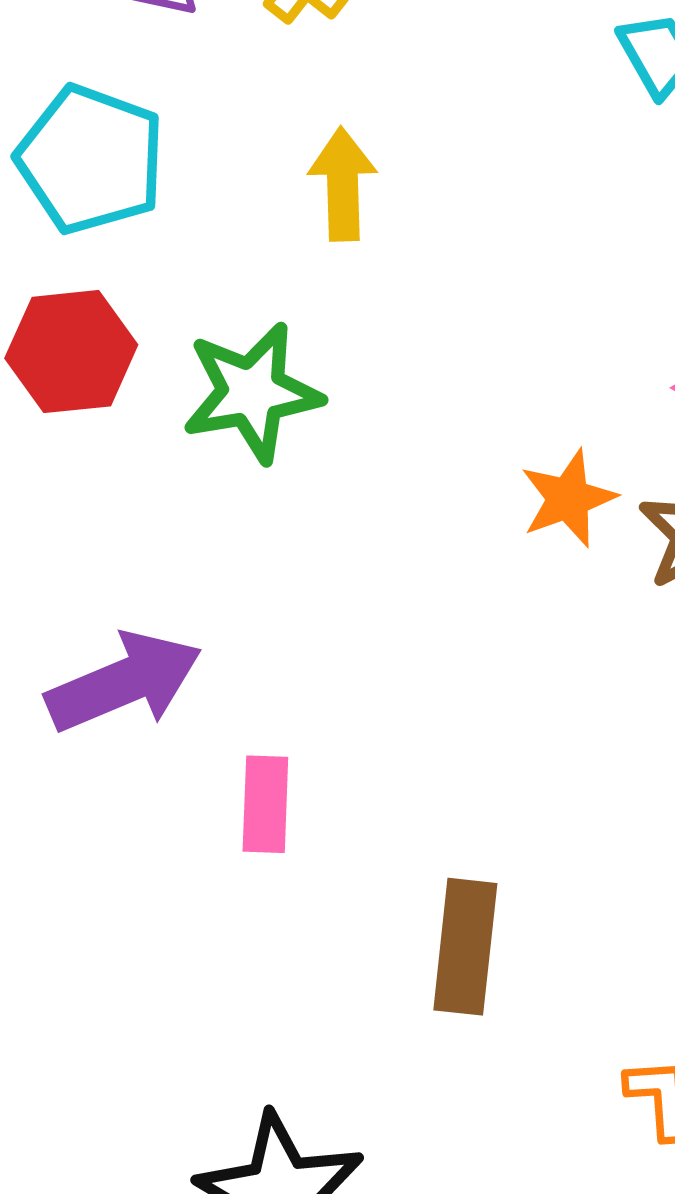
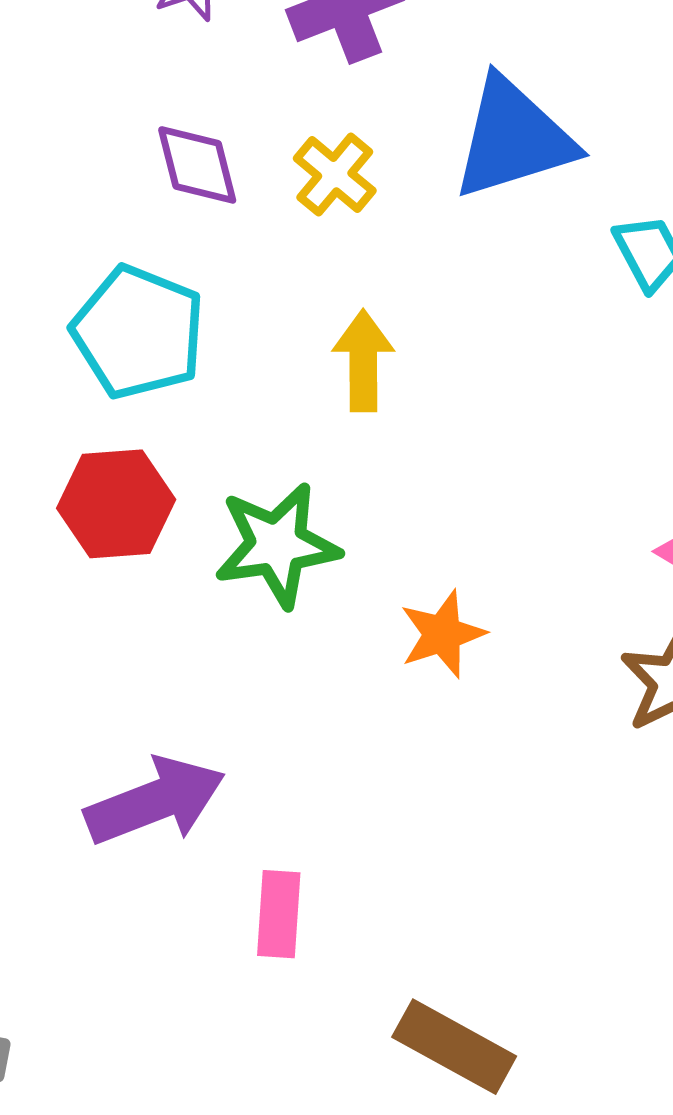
orange star: (568, 498) -> (442, 634), moved
brown rectangle: (465, 947) -> (454, 1047), turned -69

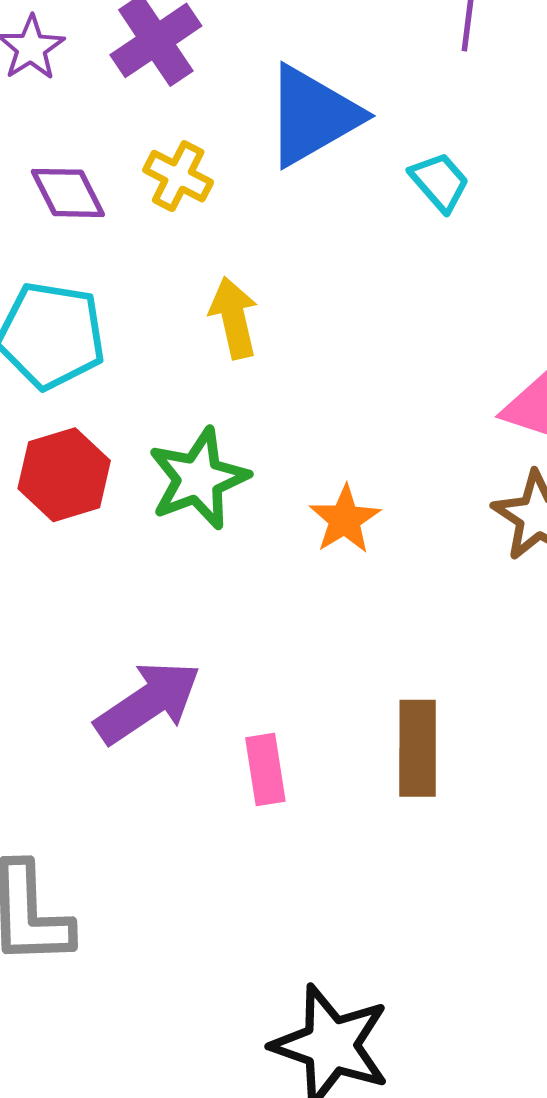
brown rectangle: (454, 1047) -> (418, 748), moved, turned 74

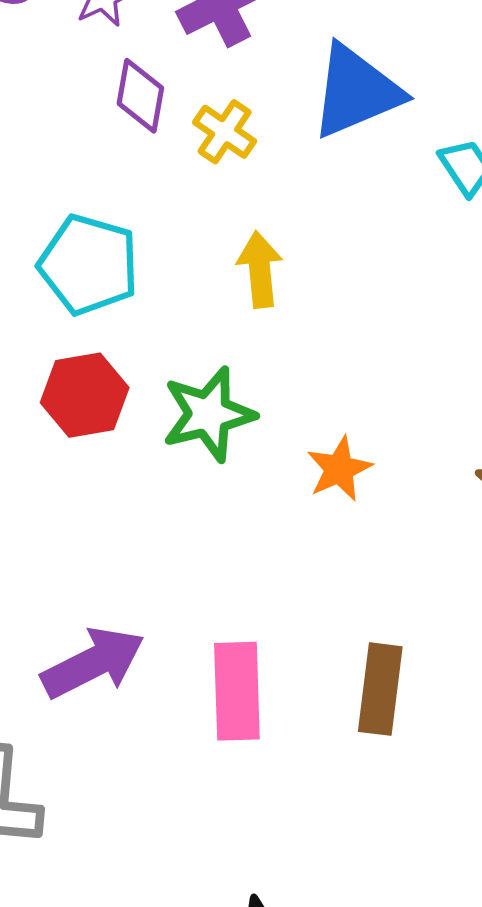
purple diamond: (68, 193) -> (140, 96), moved, turned 30
purple arrow: (148, 702) -> (93, 663), moved
pink rectangle: (265, 769) -> (237, 691), size x1.5

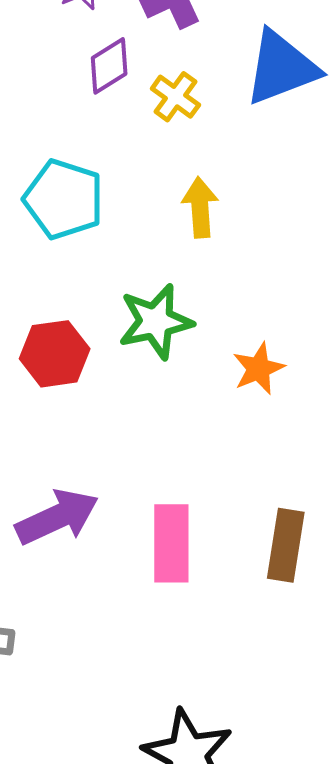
purple diamond: (140, 96) -> (109, 66), turned 46
red hexagon: (85, 395) -> (55, 354), moved

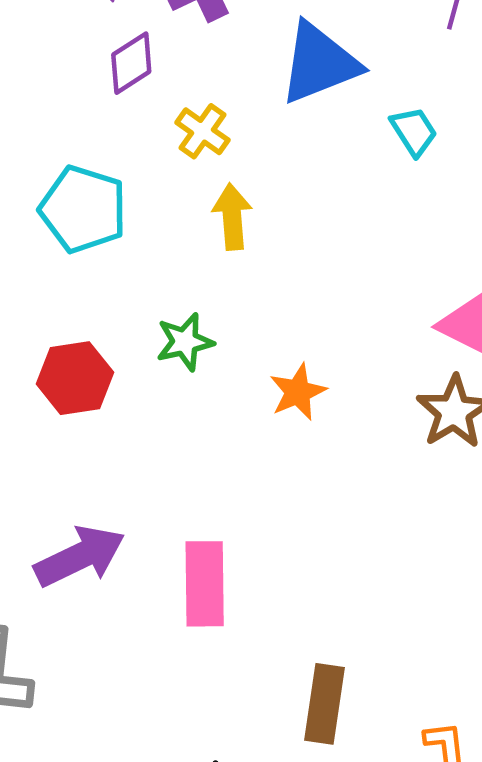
yellow cross: (175, 97) -> (203, 131), moved
green star: (156, 322) -> (185, 342), size x0.7
brown rectangle: (286, 545) -> (325, 704), moved

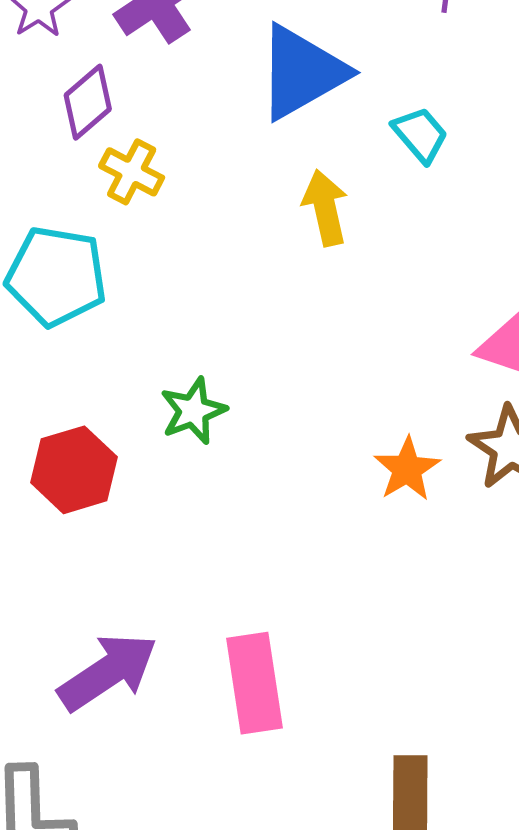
yellow cross: (203, 131) -> (132, 172), moved
yellow arrow: (232, 217) -> (325, 208), moved
orange star: (298, 392) -> (407, 469), moved

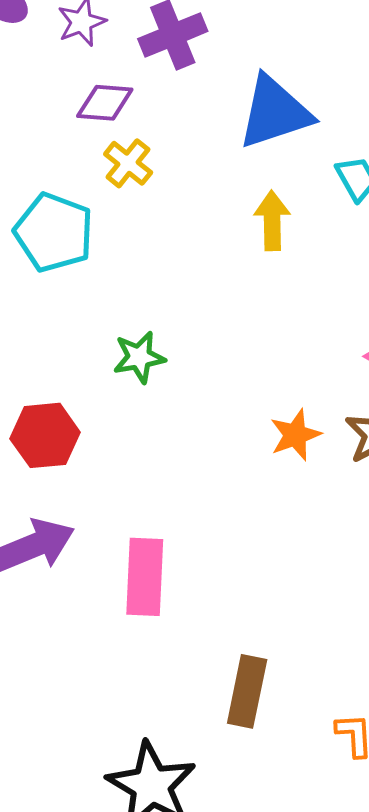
purple diamond: (88, 102) -> (105, 103), turned 34
red hexagon: (74, 470) -> (45, 435), moved

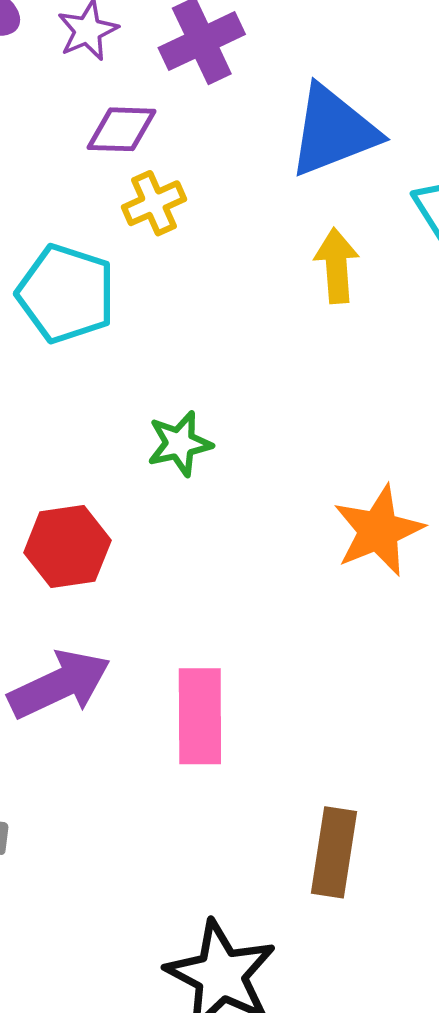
yellow cross: (128, 163) -> (154, 203), turned 30
orange star: (295, 435) -> (378, 531), size x1.4

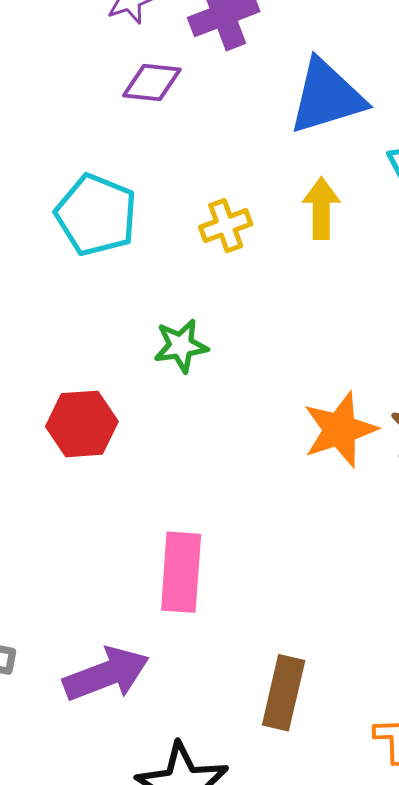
yellow cross: (154, 203) -> (226, 226), moved
purple arrow: (59, 684) -> (106, 674), moved

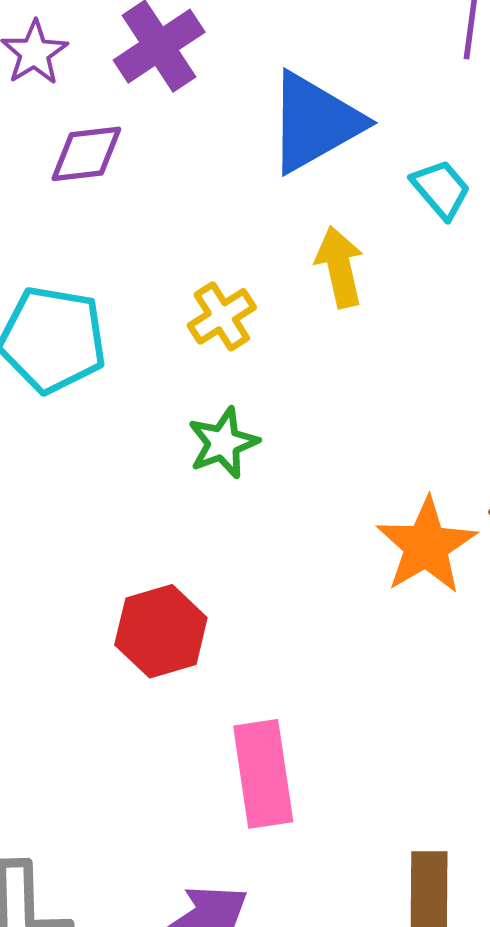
green star: (181, 346) -> (223, 443), moved
red hexagon: (82, 424) -> (161, 631), moved

